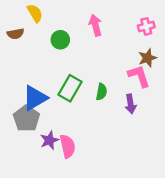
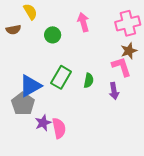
pink cross: (146, 26) -> (128, 23), size x1.6

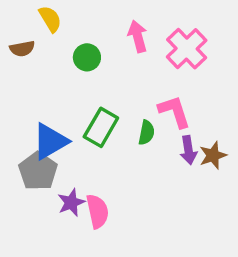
pink cross: (128, 23) -> (187, 49), moved, turned -30
brown star: (129, 51) -> (213, 155), moved
pink L-shape: (121, 67) -> (174, 112), moved

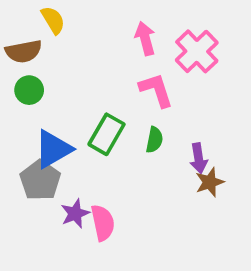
brown semicircle: (22, 49) -> (24, 51), size x1.4
green circle: (87, 57) -> (29, 90), moved
pink L-shape: (174, 112) -> (156, 90), moved
brown star: (213, 155) -> (210, 182), moved

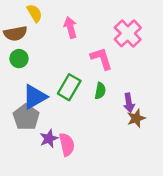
pink arrow: (145, 38) -> (70, 27), moved

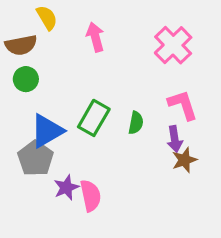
pink L-shape: (101, 59) -> (183, 105), moved

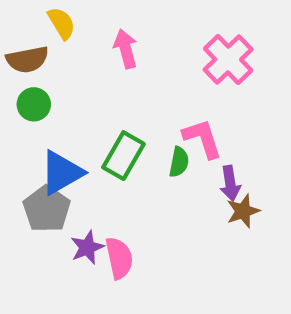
pink L-shape: (183, 105) -> (202, 139), moved

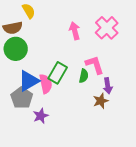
pink arrow: (126, 49) -> (75, 31), moved
green circle: (34, 104) -> (16, 49), size x1.5
brown star: (243, 211) -> (101, 101), moved
pink semicircle: (119, 258) -> (46, 84), moved

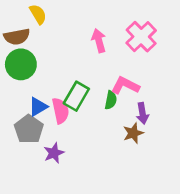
pink L-shape: (95, 65) -> (125, 86), turned -45
blue triangle: (29, 81) -> (38, 107), size x0.7

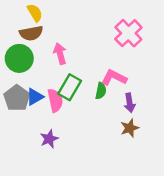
brown semicircle: (17, 37) -> (31, 33), moved
pink arrow: (99, 41) -> (60, 54), moved
gray pentagon: (29, 129) -> (17, 98), moved
brown star: (133, 133) -> (130, 128), moved

